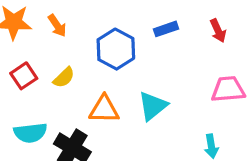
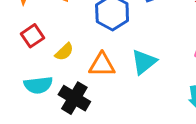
yellow semicircle: (64, 78) -> (64, 52), moved

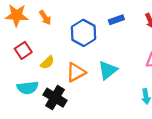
orange triangle: (102, 65) -> (76, 72), turned -30

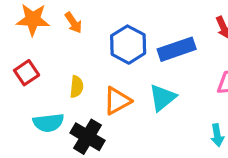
blue rectangle: (116, 20) -> (177, 49), moved, size x1.6
red square: (23, 50) -> (27, 73), moved
yellow semicircle: (47, 62) -> (77, 87), turned -40

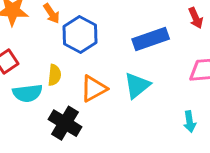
blue hexagon: (128, 45) -> (80, 35), moved
cyan semicircle: (48, 123) -> (27, 93), moved

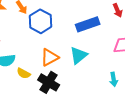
yellow semicircle: (54, 75) -> (24, 73), moved, turned 112
black cross: (65, 123) -> (49, 82), moved

